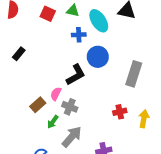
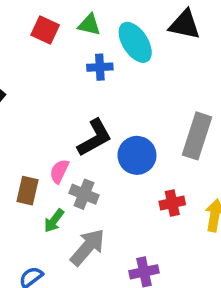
blue circle: (98, 57) -> (137, 155), moved
brown rectangle: (38, 105) -> (28, 191), turned -35

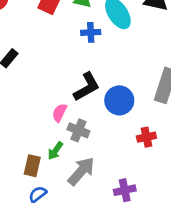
brown rectangle: (28, 191) -> (32, 166), moved

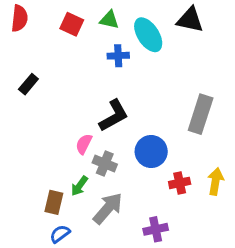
blue circle: (119, 100) -> (151, 152), moved
red cross: (146, 137) -> (180, 183), moved

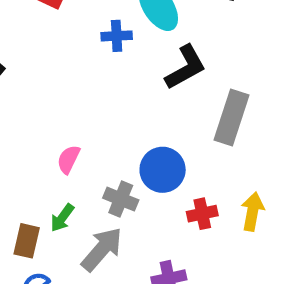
black L-shape: (114, 116) -> (186, 67), moved
gray cross: (105, 163) -> (121, 199), moved

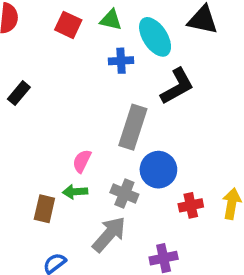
gray rectangle: (232, 118) -> (133, 127), moved
green arrow: (62, 218) -> (75, 192), moved, turned 50
brown rectangle: (27, 241) -> (44, 209), moved

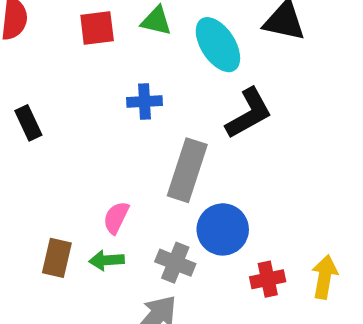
red square: (68, 25) -> (97, 28), turned -32
blue cross: (121, 61) -> (145, 102), moved
black rectangle: (19, 93) -> (28, 123), turned -65
brown rectangle: (44, 209) -> (57, 258), moved

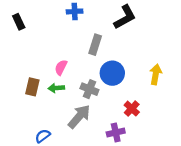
gray rectangle: (187, 170) -> (95, 45), size x0.7
yellow arrow: (325, 277) -> (156, 74), moved
red cross: (268, 279) -> (132, 109), moved, turned -35

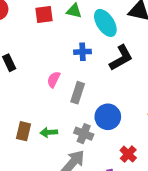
blue cross: (75, 11) -> (83, 52), moved
gray rectangle: (95, 45) -> (78, 93), moved
pink semicircle: (61, 67) -> (54, 79), moved

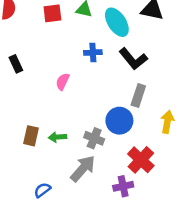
black L-shape: (121, 58) -> (133, 59), turned 80
gray rectangle: (78, 93) -> (138, 95), moved
red cross: (128, 154) -> (141, 160), size x1.5

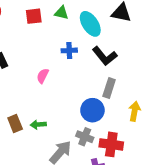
brown rectangle: (31, 136) -> (15, 123), turned -35
gray cross: (94, 138) -> (85, 137), moved
red cross: (141, 160) -> (111, 144), turned -35

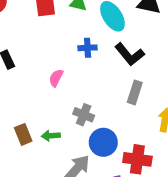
blue circle: (92, 110) -> (103, 142), moved
gray cross: (85, 137) -> (84, 115), moved

